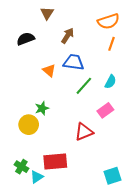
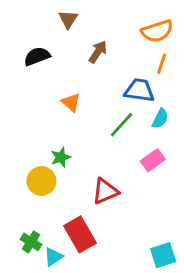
blue trapezoid: (74, 62) -> (139, 90), moved
red triangle: (84, 132) -> (105, 191), moved
red rectangle: (55, 161) -> (80, 234), turned 65

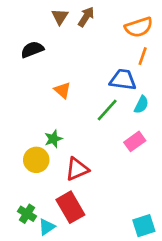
brown arrow: (98, 52) -> (86, 17), moved
red triangle: (105, 191) -> (77, 169), moved

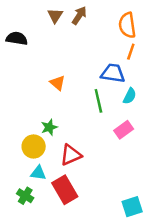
orange semicircle: (139, 27) -> (127, 25), turned 100
black semicircle: (32, 50) -> (17, 38), moved, turned 30
green line: (107, 110) -> (98, 101), turned -55
cyan triangle: (47, 227) -> (38, 173), moved, turned 42

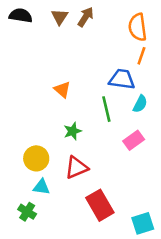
black semicircle: (17, 38) -> (21, 16), moved
green star: (49, 127) -> (73, 131), moved
red rectangle: (65, 190) -> (100, 205), moved

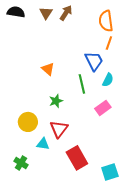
blue trapezoid: (122, 79) -> (94, 61), turned 55
red triangle: (76, 168) -> (59, 129), turned -30
cyan triangle: (41, 187) -> (43, 144), moved

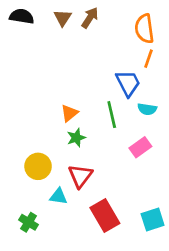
orange triangle: (48, 69) -> (69, 113), moved, turned 40
cyan semicircle: (108, 80) -> (147, 109), turned 72
cyan square: (110, 172) -> (153, 220), moved

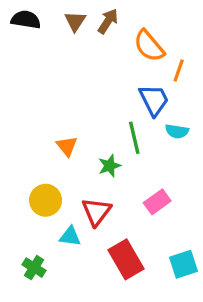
orange semicircle: (144, 29) -> (149, 46), moved, turned -32
orange triangle: (69, 113) -> (67, 146), moved, turned -30
green star: (76, 138) -> (110, 166), moved
pink rectangle: (140, 147) -> (157, 202), moved

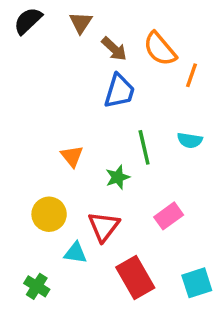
black semicircle: (26, 20) -> (28, 21), turned -52
brown arrow: (108, 21) -> (114, 49), moved, turned 100
blue trapezoid: (154, 100) -> (119, 91), moved, turned 44

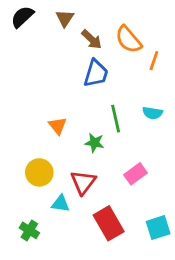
green star: (118, 177) -> (94, 143), turned 30

